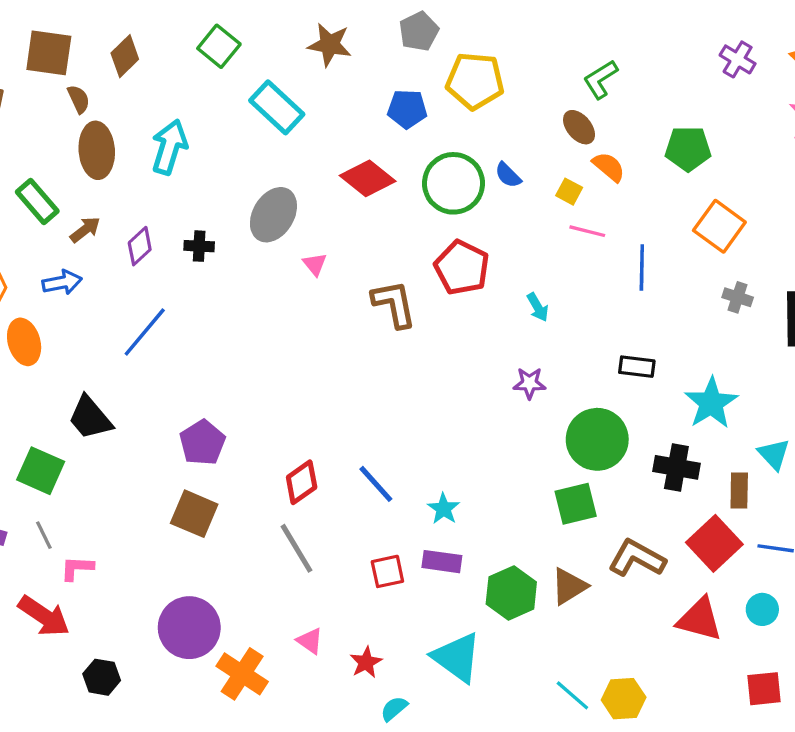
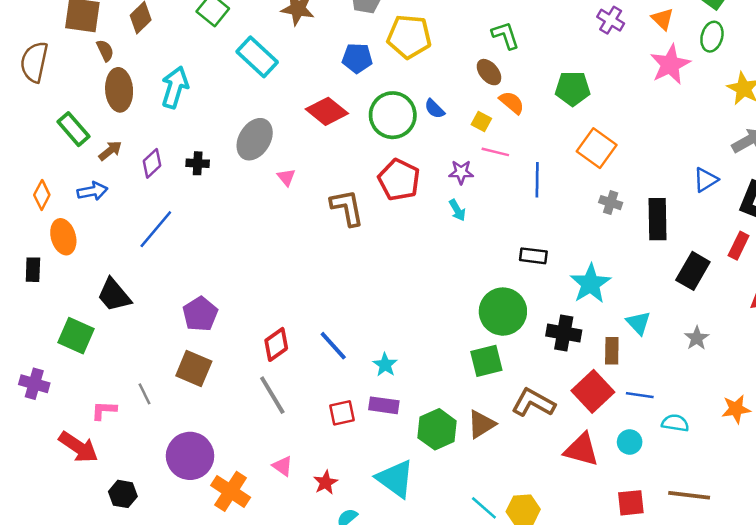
green L-shape: (600, 79) -> (505, 35), turned 104
purple star: (529, 383) -> (461, 172), moved
gray line: (44, 535) -> (144, 394), moved

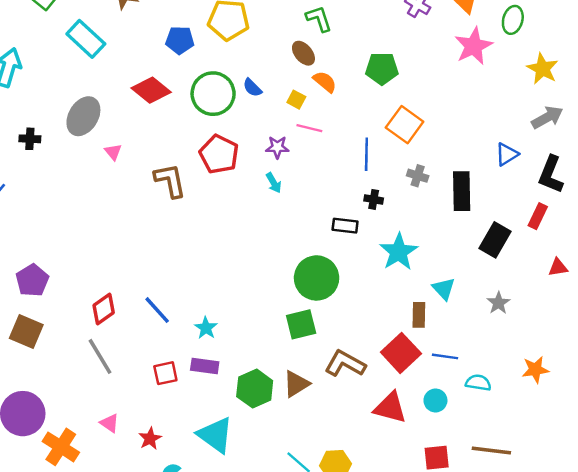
blue line: (537, 180) -> (366, 154), moved
black cross: (564, 333) -> (374, 199), moved, size x0.6

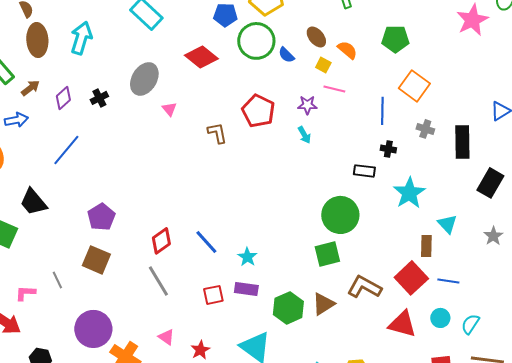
brown ellipse: (303, 53) -> (316, 37), moved
green circle: (213, 94) -> (256, 41), moved
black cross: (30, 139) -> (99, 98), turned -30
brown L-shape: (170, 180) -> (217, 133), size x0.7
cyan semicircle: (478, 383) -> (470, 324), moved, turned -65

